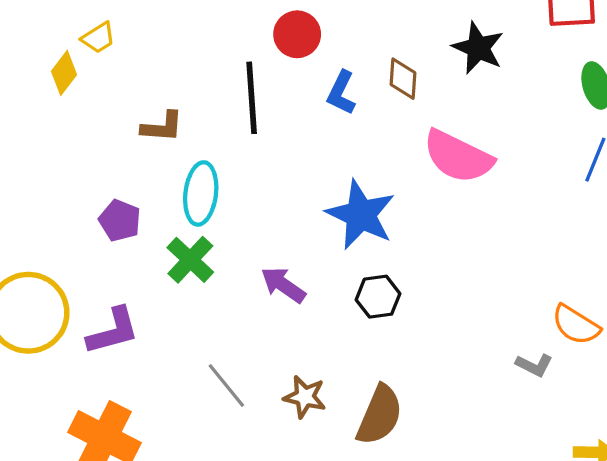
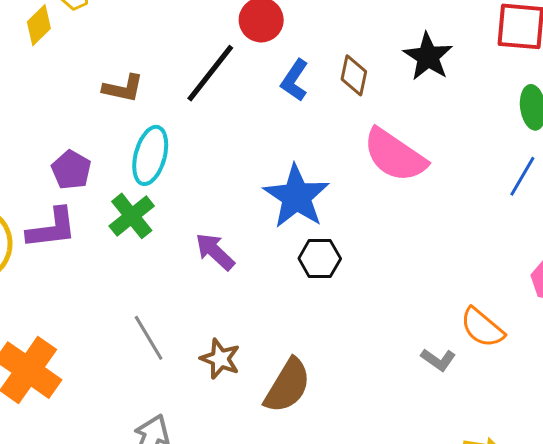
black line: (252, 98) -> (210, 73), turned 34
black hexagon: (378, 297) -> (320, 258), moved
purple L-shape: (113, 331) -> (52, 228), moved

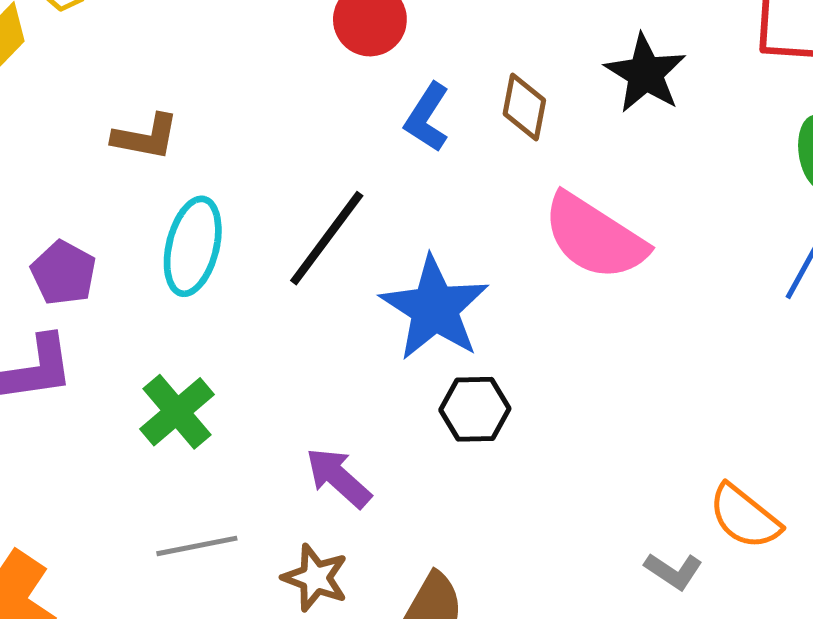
black line: (210, 73) -> (327, 238), moved
green cross: (132, 216) -> (177, 412), moved
purple arrow: (215, 252) -> (338, 478), moved
gray line: (149, 338) -> (197, 546), turned -69

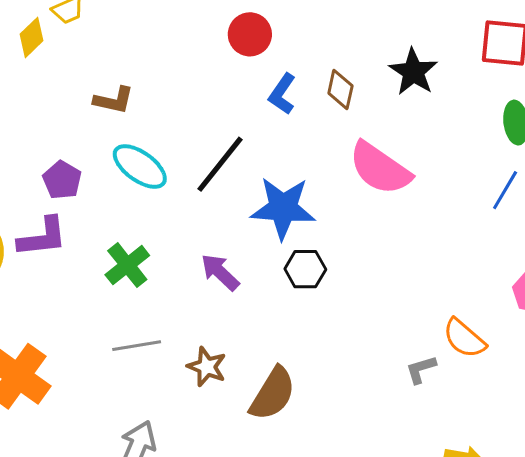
cyan ellipse: (193, 246) -> (140, 167), turned -70
blue star: (435, 308) -> (283, 208), turned -30
purple arrow: (338, 478) -> (220, 272), moved
gray L-shape: (674, 571) -> (421, 369), turned 128

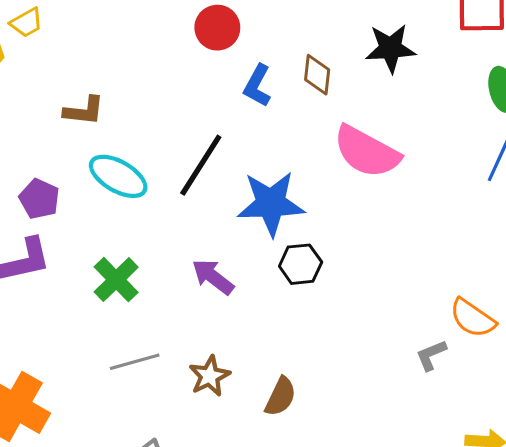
black star: (413, 72) -> (390, 48), turned -30
brown star: (207, 367) -> (210, 376), turned 30
brown semicircle: (273, 394) -> (281, 397), size x0.7

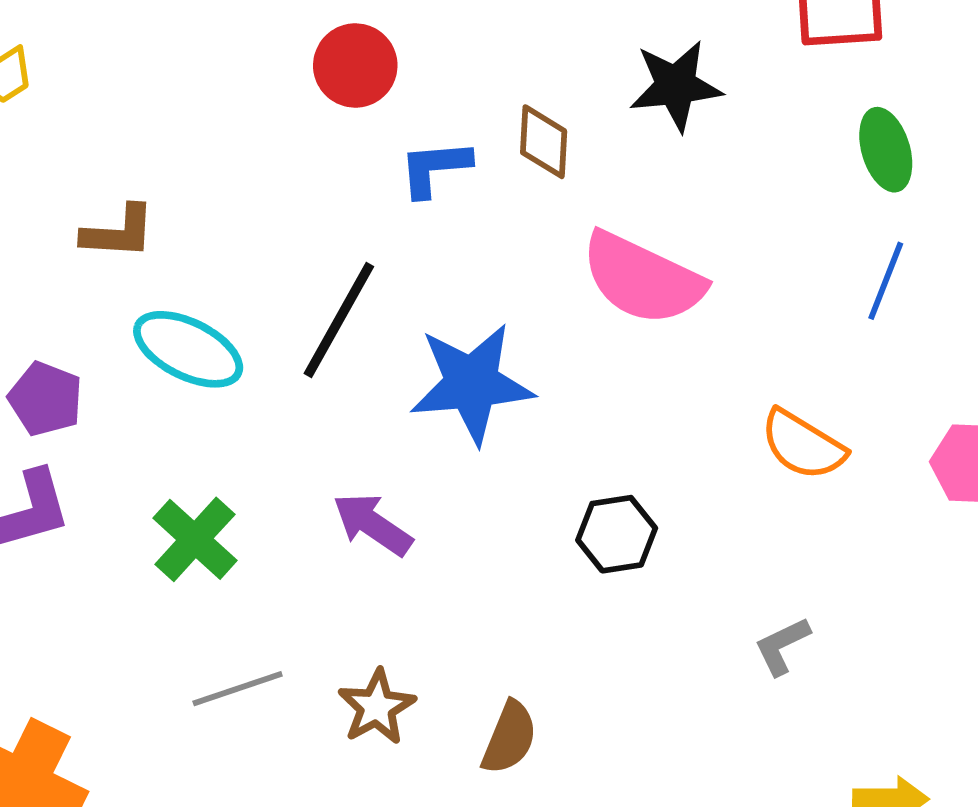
blue L-shape: (257, 86) -> (435, 168), turned 60
black hexagon: (301, 264) -> (617, 534), moved
orange semicircle: (473, 318) -> (803, 445), moved

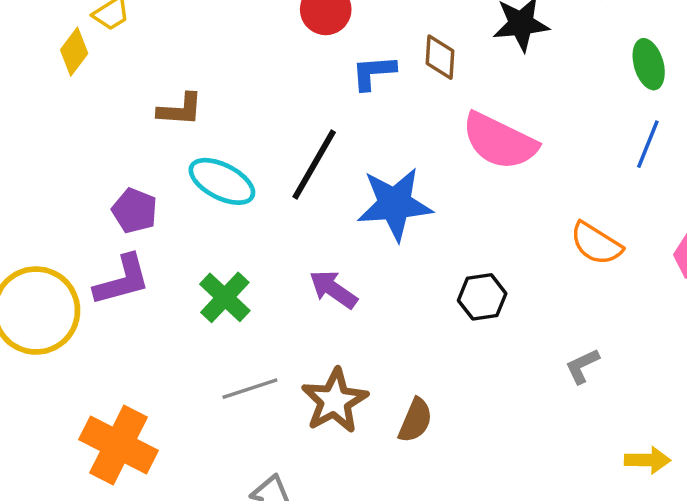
brown star: (377, 707) -> (335, 401), size x1.4

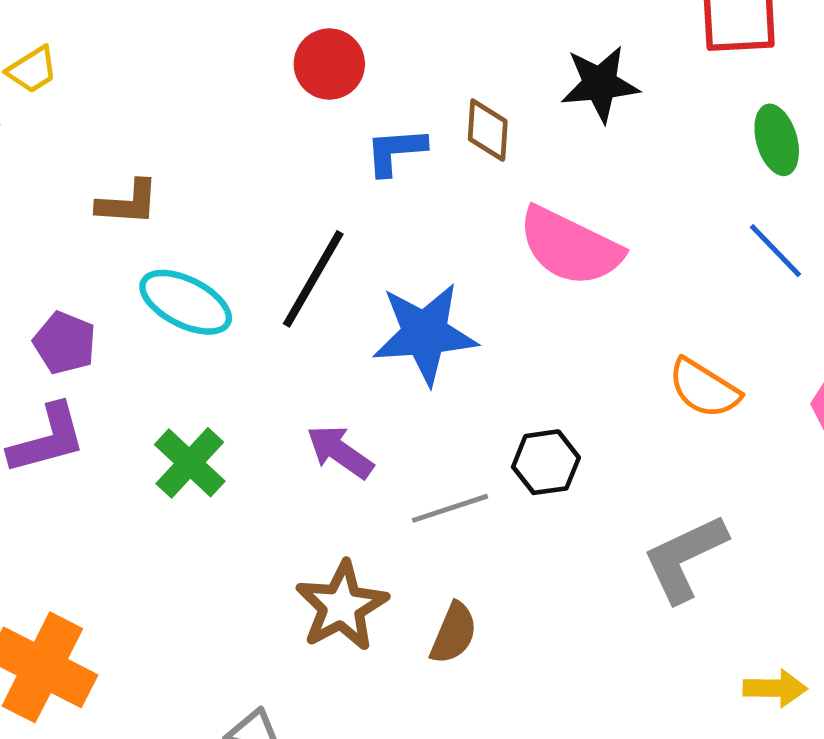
blue line: (648, 144) -> (775, 251), turned -66
gray L-shape: (582, 366) -> (685, 558), size x1.8
gray line: (250, 389) -> (450, 508), moved

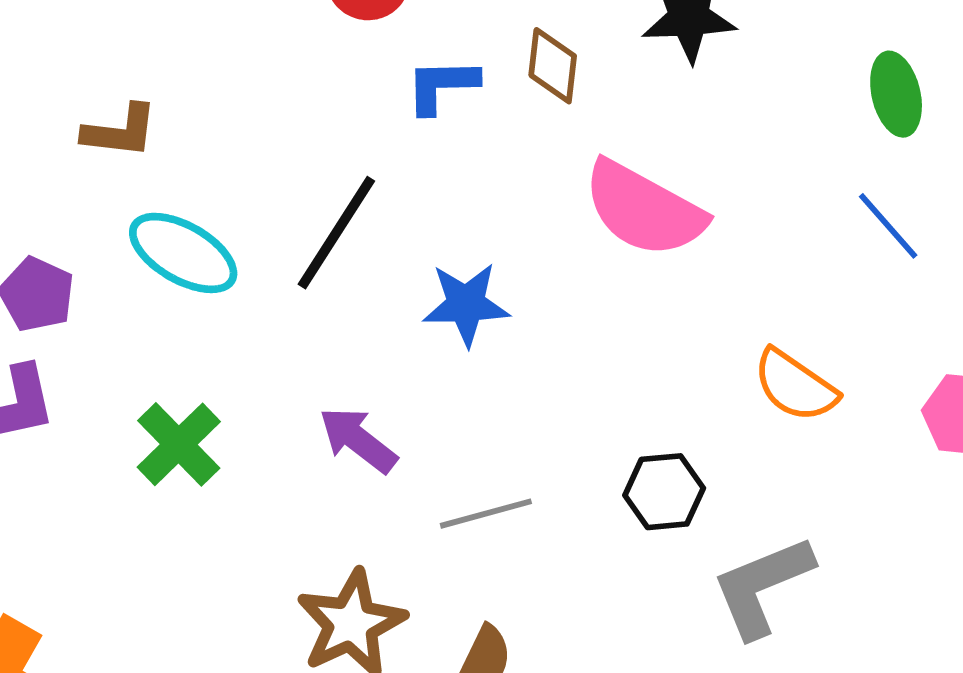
blue star: (425, 334) -> (466, 304), size x0.7
black hexagon: (546, 462) -> (664, 492), moved

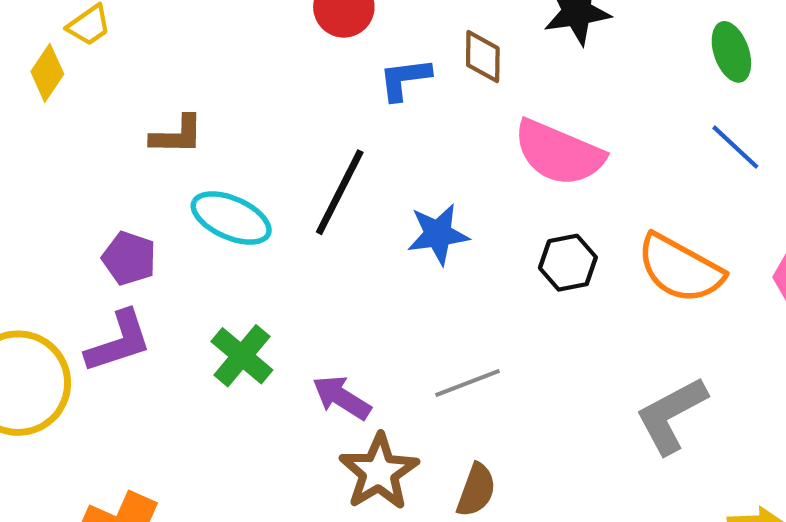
orange semicircle: (795, 386) -> (680, 269), size x1.4
purple arrow: (358, 440) -> (342, 398), moved
black hexagon: (664, 492) -> (568, 263), moved

